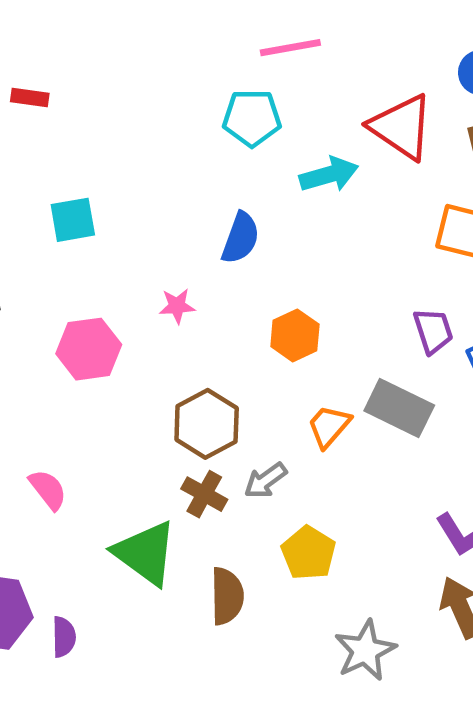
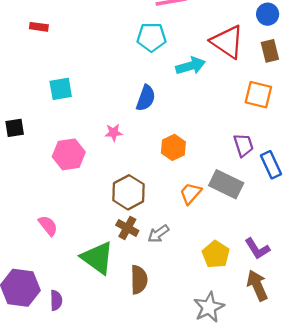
gray arrow: (265, 480) -> (158, 234), moved
yellow pentagon: (309, 553) -> (216, 254), moved

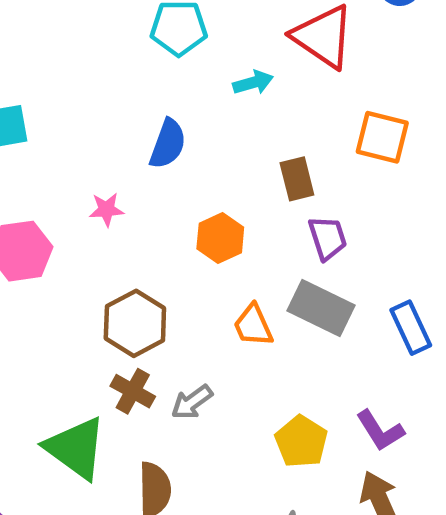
brown rectangle: (270, 51) -> (297, 179), moved
cyan arrow: (191, 66) -> (253, 83), size x0.7
purple trapezoid: (243, 145) -> (328, 238), moved
blue rectangle: (271, 165) -> (411, 328), moved
orange trapezoid: (191, 193) -> (253, 326), turned -65

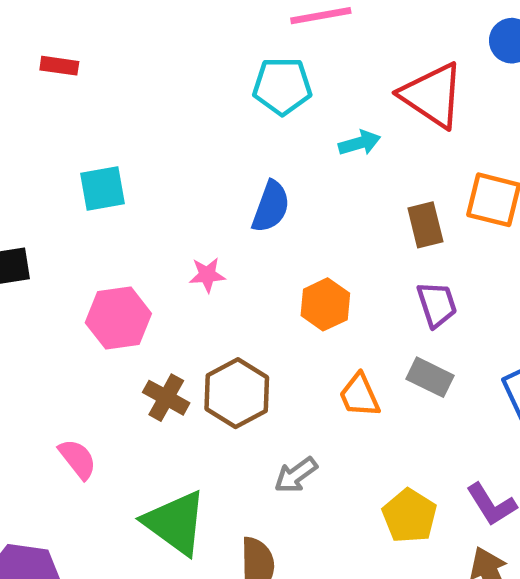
brown rectangle: (297, 179) -> (425, 225), moved
gray rectangle: (321, 308) -> (430, 377), size x0.7
brown cross: (133, 391) -> (166, 398), moved

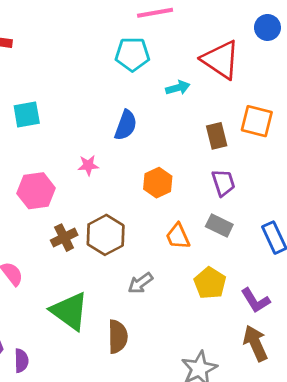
brown cross: (166, 398) -> (64, 238), turned 35
yellow pentagon: (409, 516) -> (210, 283), moved

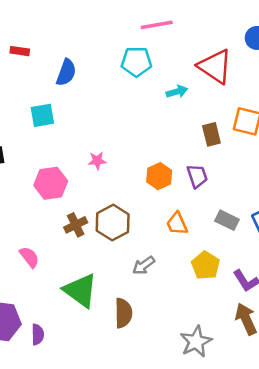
blue semicircle: (126, 125) -> (66, 72), moved
purple trapezoid: (223, 183) -> (197, 176), moved
gray rectangle: (219, 226) -> (227, 220), moved

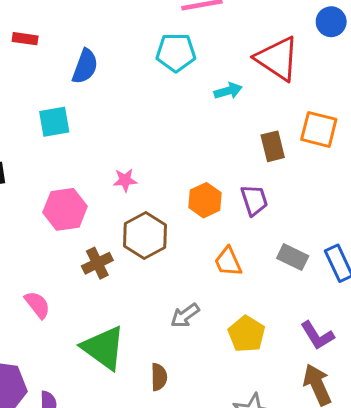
brown hexagon: (113, 223) -> (145, 236), moved
yellow pentagon: (206, 265) -> (247, 334), moved
brown semicircle: (123, 313) -> (159, 377), size x0.7

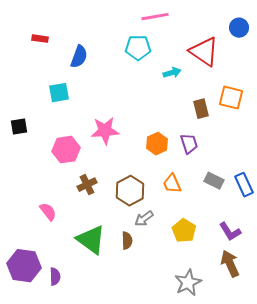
pink star: (125, 180) -> (105, 131), size x1.8
brown hexagon: (145, 236) -> (130, 191), moved
brown semicircle: (159, 377) -> (127, 241), moved

